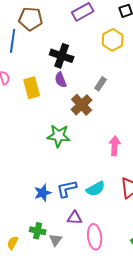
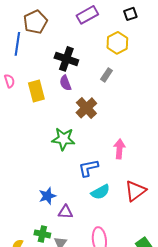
brown pentagon: (31, 19) -> (35, 22), turned -30
gray rectangle: (101, 84) -> (106, 75), moved
blue L-shape: (67, 189) -> (88, 168), moved
purple triangle: (75, 218) -> (65, 212), moved

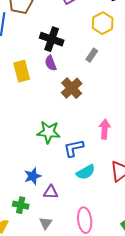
green star: (63, 139) -> (49, 132), moved
green cross: (42, 234) -> (21, 205), moved

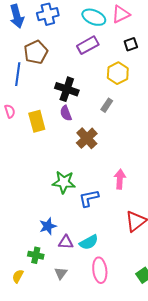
cyan semicircle: (86, 172) -> (89, 242), moved

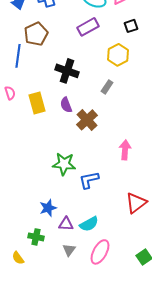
purple semicircle: (66, 113) -> (66, 105), moved
pink arrow: (120, 179) -> (125, 150), moved
pink ellipse: (100, 270) -> (100, 252), turned 35
gray triangle: (61, 273) -> (69, 250), moved
yellow semicircle: (18, 276) -> (18, 258), turned -64

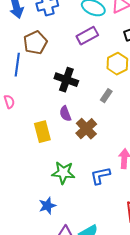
yellow rectangle: (37, 103) -> (42, 132), moved
blue L-shape: (89, 180) -> (100, 176), moved
blue star: (48, 208) -> (47, 206), moved

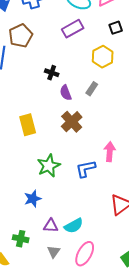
black cross: (66, 80) -> (52, 73), size x0.6
purple semicircle: (65, 114) -> (66, 93), moved
green star: (63, 173) -> (49, 166), turned -30

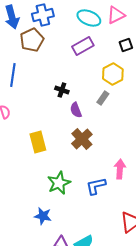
brown pentagon: (21, 36) -> (32, 40), moved
gray rectangle: (92, 89) -> (103, 98), moved
blue star: (33, 199) -> (43, 216), turned 30

